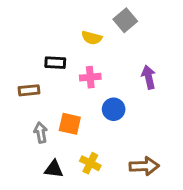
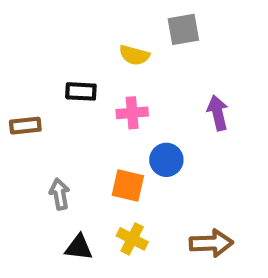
gray square: (125, 20) -> (183, 29), turned 30
brown rectangle: (29, 90) -> (25, 126), moved
orange square: (70, 124) -> (128, 185), moved

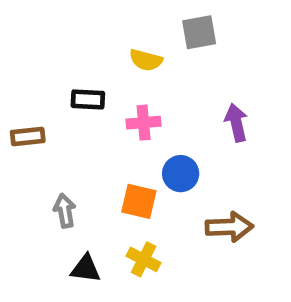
brown arrow: (211, 243) -> (229, 227), moved

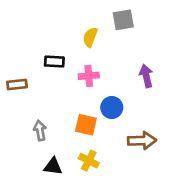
yellow semicircle: (146, 60) -> (90, 37), turned 96

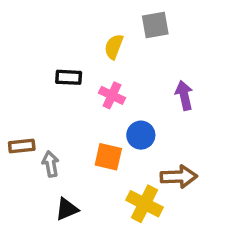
pink cross: (89, 76) -> (112, 95), turned 30
brown rectangle: (17, 85) -> (22, 146), moved
yellow cross: (89, 161) -> (144, 204), moved, size x1.4
black triangle: (53, 166) -> (67, 209), turned -30

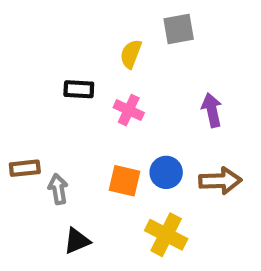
blue circle: (141, 135) -> (166, 172), moved
brown arrow: (179, 177) -> (220, 181), moved

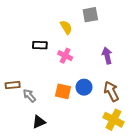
yellow semicircle: (131, 54) -> (66, 27), turned 128
brown arrow: (220, 181) -> (111, 91), turned -114
gray arrow: (58, 189) -> (29, 96), turned -32
yellow cross: (166, 235) -> (113, 120), moved

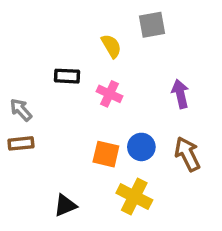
gray arrow: (29, 96) -> (21, 110), moved
yellow cross: (113, 120) -> (134, 197), moved

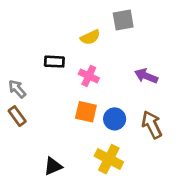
yellow semicircle: (111, 46) -> (90, 37), turned 96
purple arrow: (180, 94) -> (146, 76), turned -55
brown rectangle: (21, 143) -> (17, 116), turned 60
orange square: (106, 154) -> (86, 112), moved

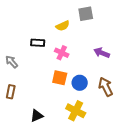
brown rectangle: (17, 116) -> (11, 92), moved, turned 48

